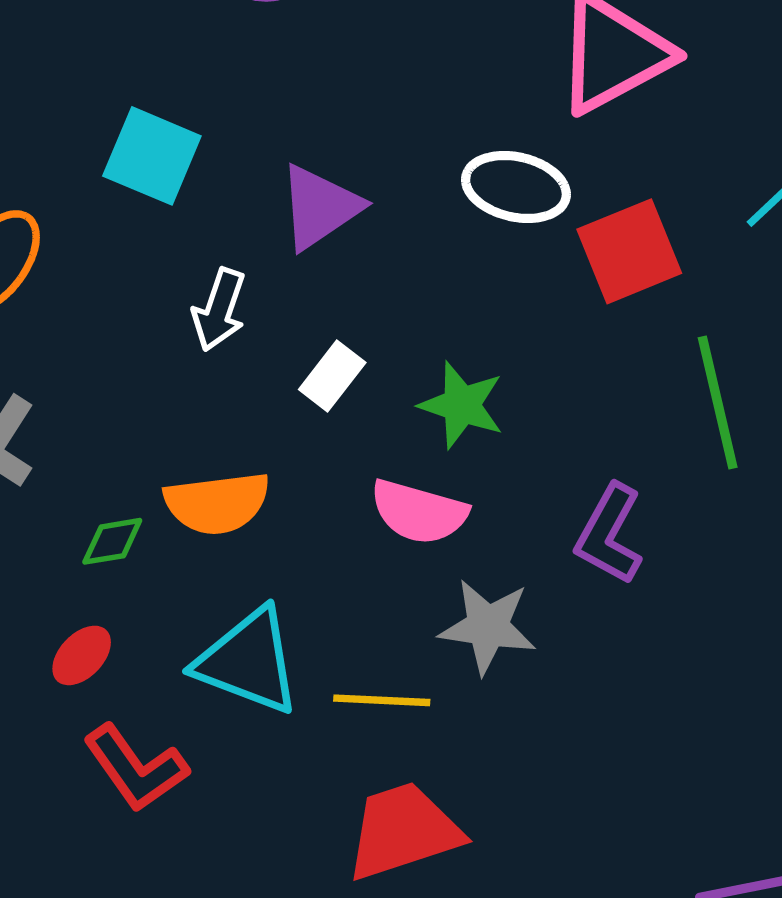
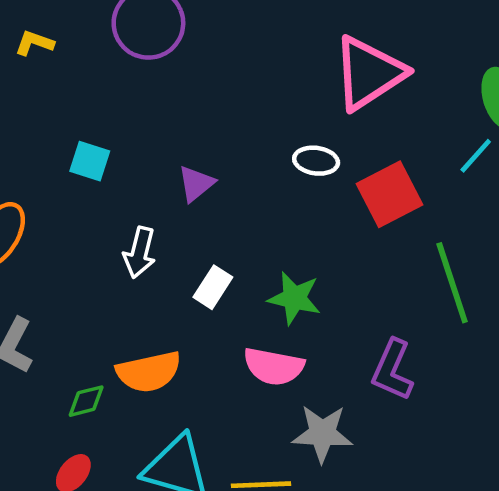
cyan square: (152, 156) -> (90, 161), size x0.7
white ellipse: (516, 187) -> (316, 161), size x0.7
purple triangle: (320, 207) -> (196, 184), size x0.7

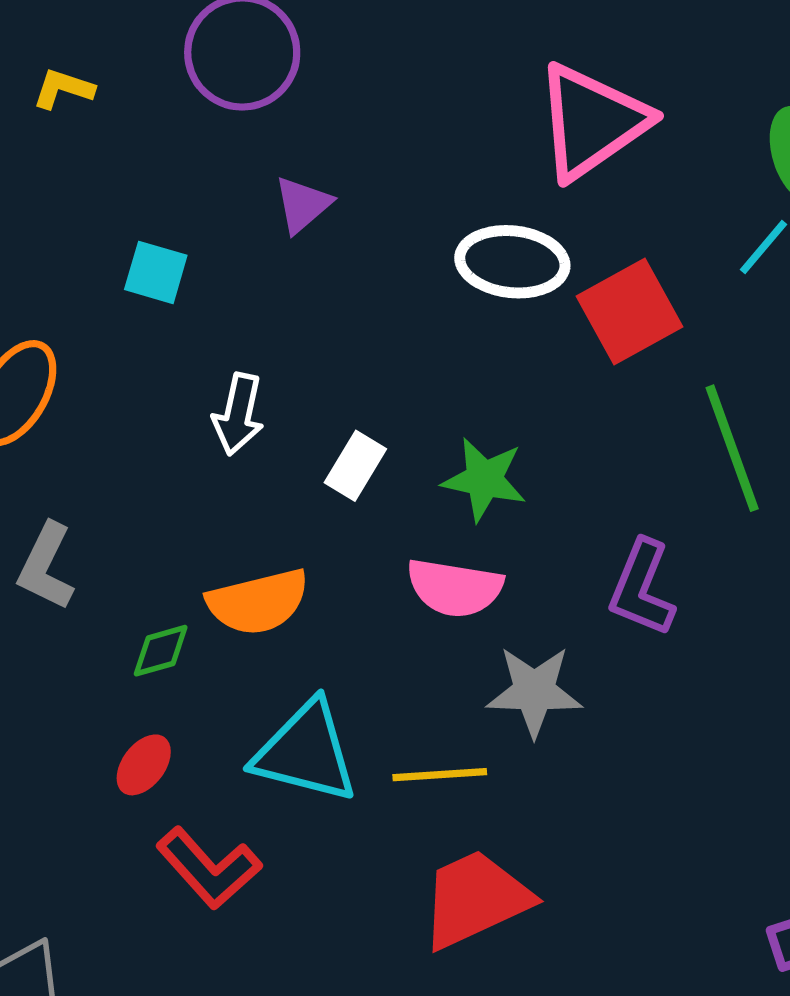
white ellipse: (316, 161) -> (512, 262), size x1.5
purple triangle: (196, 184) -> (303, 205), moved

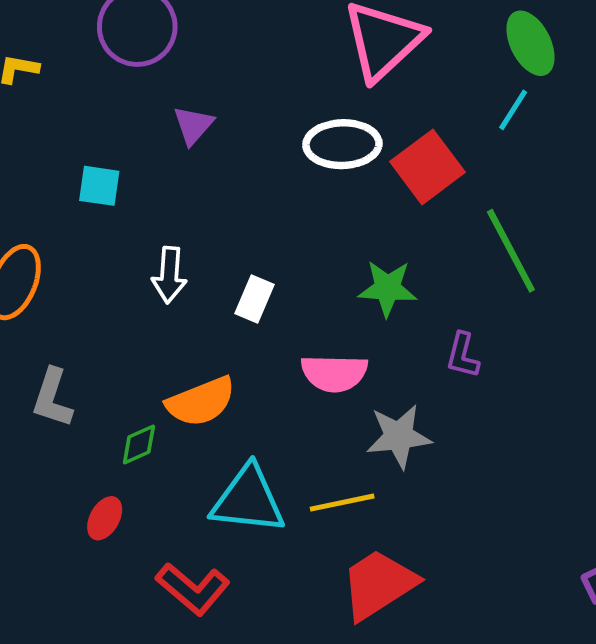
green star: (484, 479) -> (387, 288), moved
purple L-shape: (642, 588) -> (463, 355), size x0.7
red ellipse: (144, 765) -> (105, 518), moved

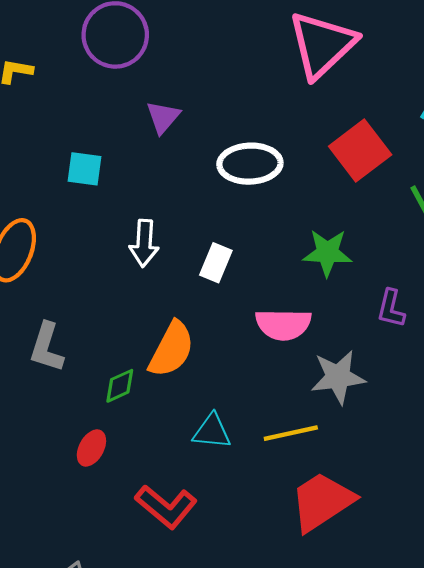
white ellipse: (342, 144) -> (250, 164), moved
orange semicircle: (201, 402) -> (171, 349), turned -40
cyan triangle: (248, 500) -> (212, 432), size x0.6

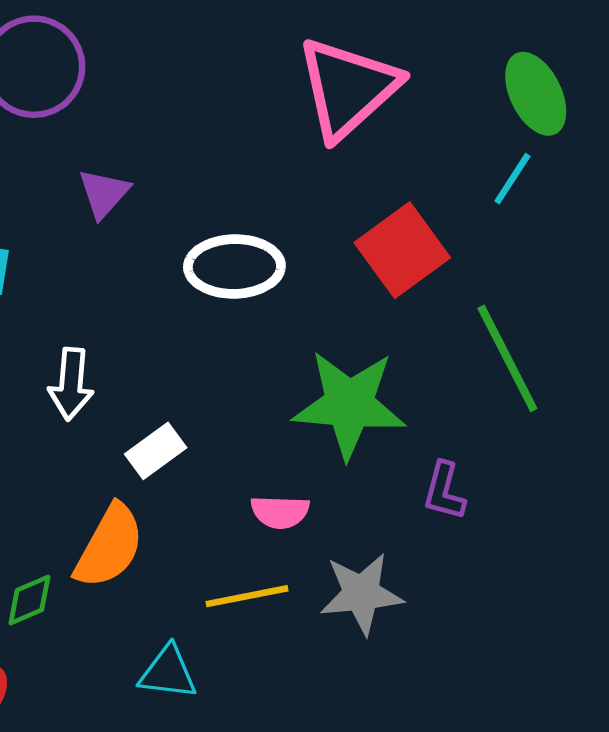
green star: (327, 253) -> (349, 404), size x1.5
white rectangle: (216, 263) -> (156, 451), moved, turned 30
pink semicircle: (283, 324) -> (280, 512), size x0.7
yellow line: (291, 433) -> (247, 596), moved

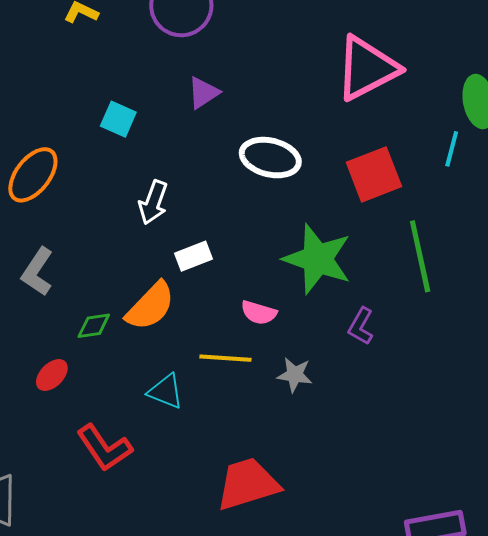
cyan line: (512, 179) -> (452, 149), turned -33
gray star: (361, 594) -> (295, 375), size x0.7

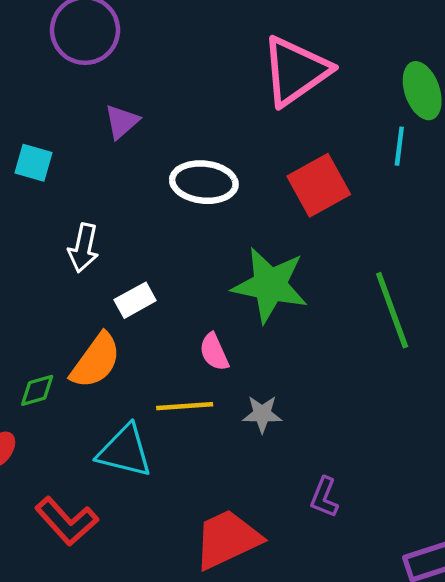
green line: (420, 256) -> (392, 310), moved
pink semicircle: (259, 313) -> (214, 352), turned 57
purple L-shape: (361, 326) -> (324, 497), moved
cyan triangle: (166, 391) -> (125, 451), size x1.4

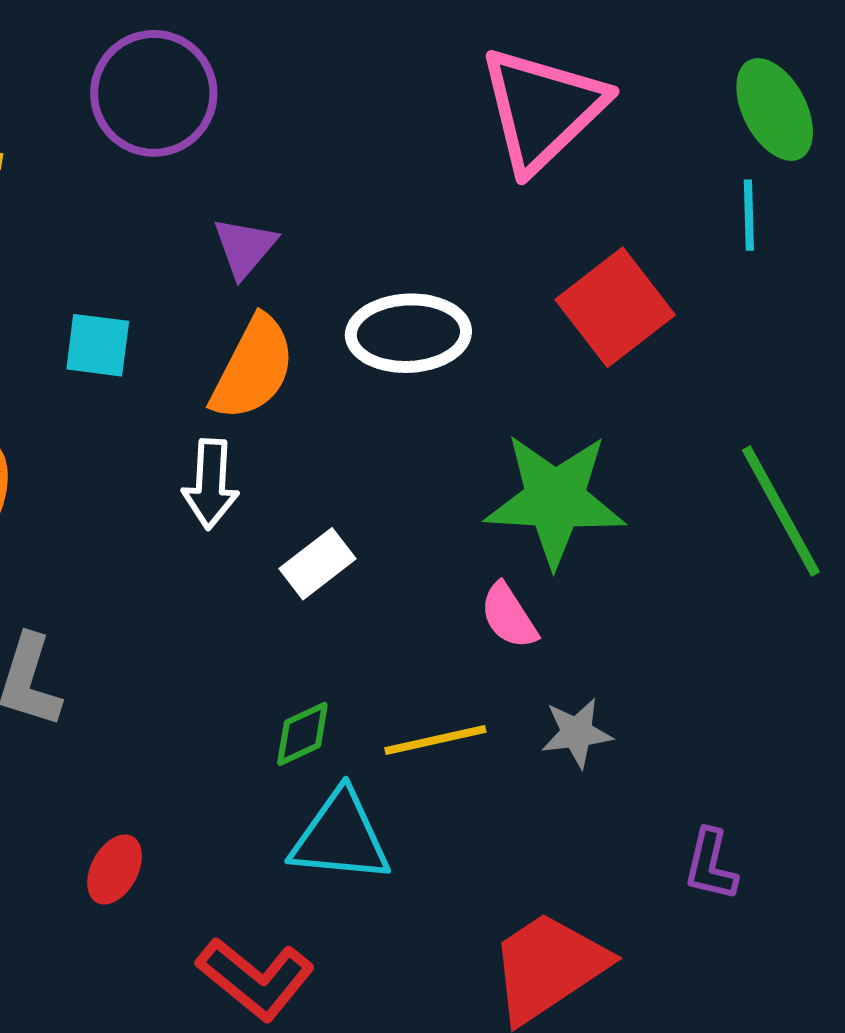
pink semicircle: (214, 352) -> (509, 616), moved
orange semicircle: (96, 361) -> (253, 368), moved
green diamond: (37, 390) -> (302, 734), moved

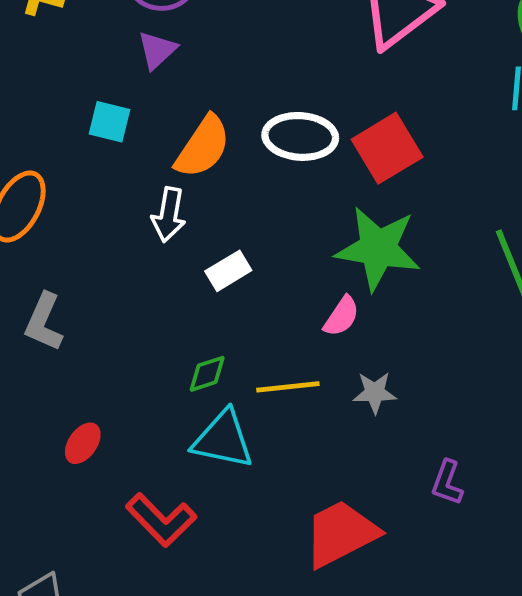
purple triangle: (245, 247) -> (157, 50), moved
red square: (615, 307) -> (387, 148), moved
pink semicircle: (509, 616) -> (341, 316), turned -120

